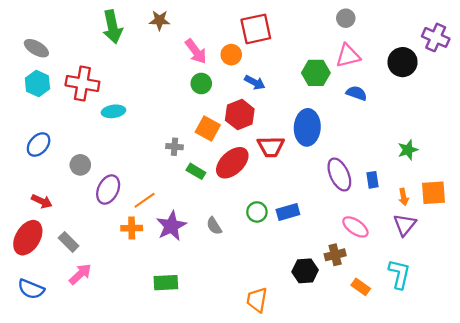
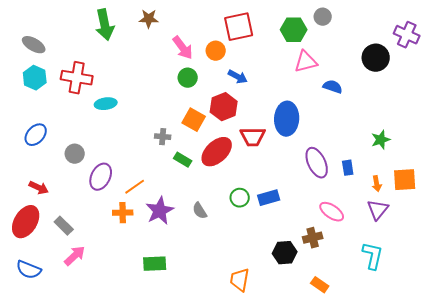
pink triangle: (348, 56) -> (306, 62), moved
green hexagon: (316, 73) -> (294, 30), moved
orange rectangle: (361, 287) -> (320, 285), moved

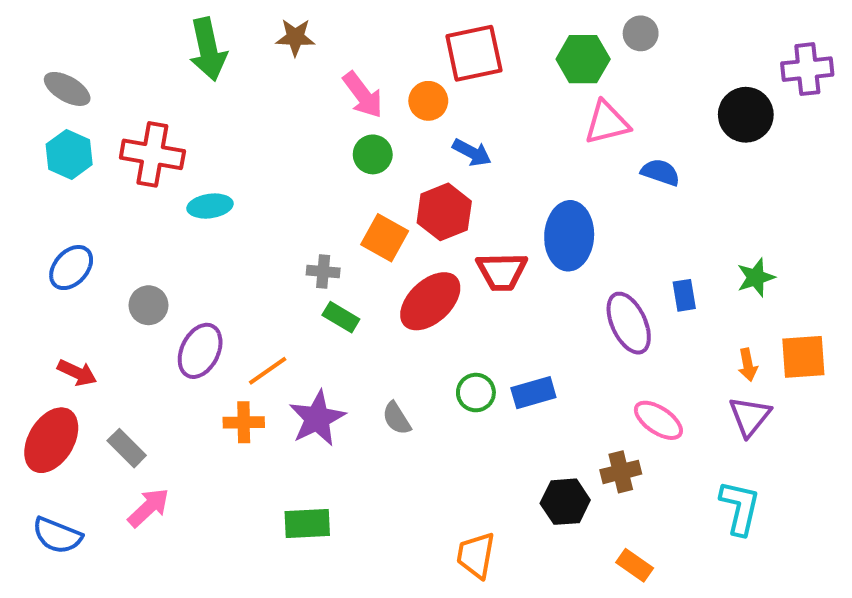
purple cross: (407, 35) -> (807, 69), turned -30
green rectangle: (183, 160) -> (341, 317), moved
blue rectangle: (348, 168) -> (684, 295), moved

